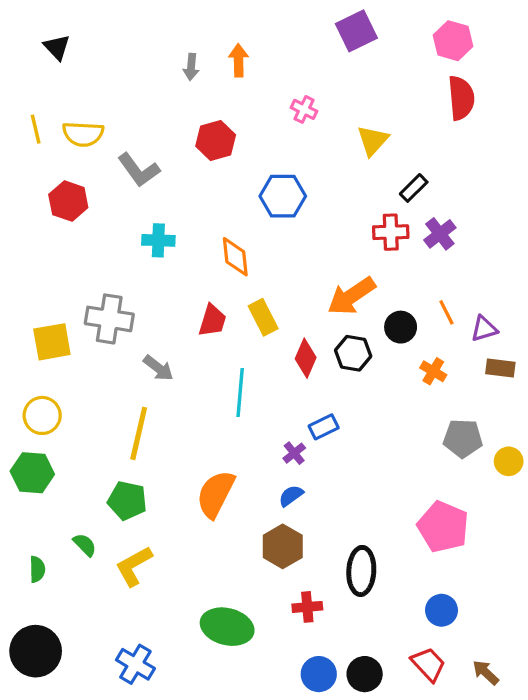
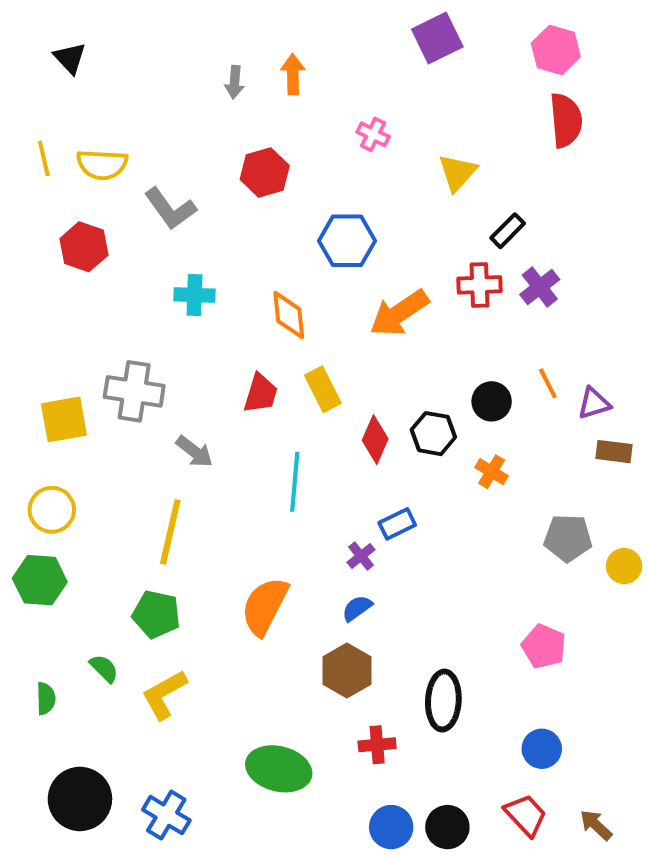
orange arrow: (351, 296) -> (399, 313), moved
orange cross: (433, 371) -> (492, 472), moved
pink pentagon: (443, 527) -> (544, 646), size x0.7
black circle: (36, 651) -> (80, 799), moved

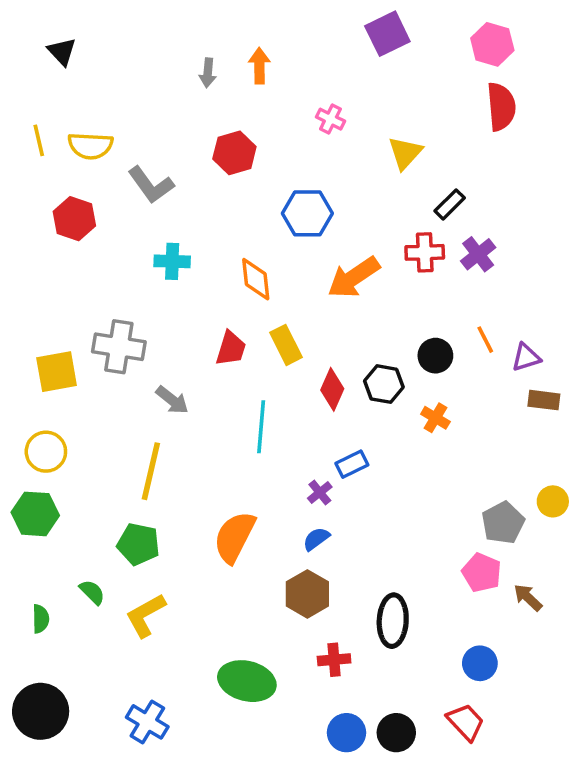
gray pentagon: (568, 538) -> (503, 523), moved, turned -30
black circle: (80, 799) -> (41, 711), moved
brown arrow: (596, 825) -> (528, 597), moved

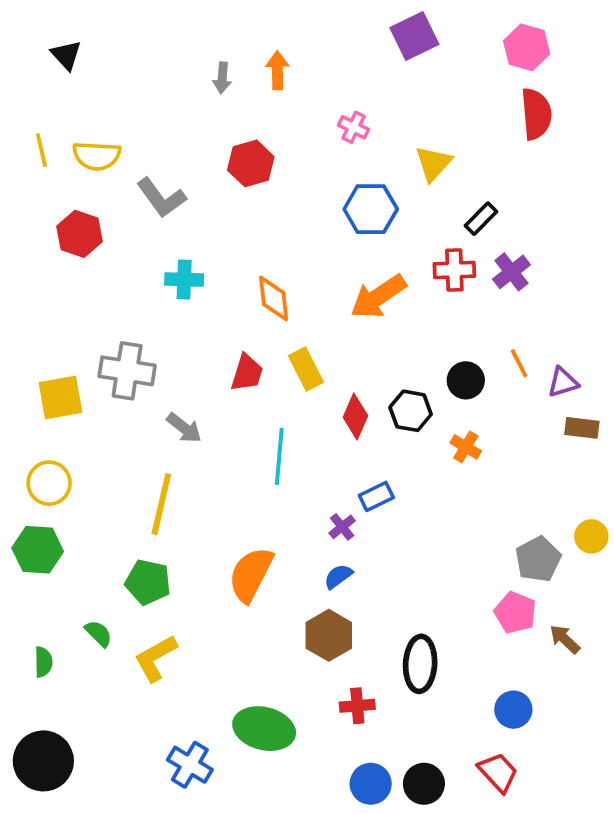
blue hexagon: (307, 213) -> (371, 209), moved
blue cross: (147, 722) -> (190, 765), moved

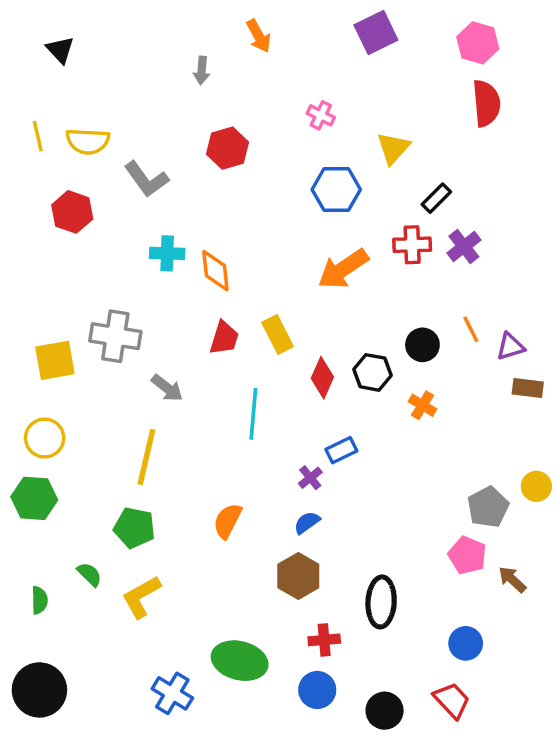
orange arrow: (277, 70) -> (259, 36), moved, turned 152
orange diamond: (274, 299) -> (215, 271), moved
orange semicircle: (251, 574) -> (228, 521), size x0.7
blue circle: (371, 784) -> (317, 690), moved

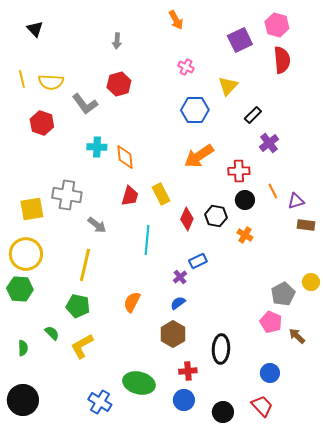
purple square: (376, 33) -> (240, 40), moved
orange arrow: (259, 36) -> (176, 20), moved
red hexagon: (228, 148) -> (119, 84), moved
red cross: (412, 245) -> (239, 171), moved
yellow circle: (45, 438) -> (26, 254), size x1.4

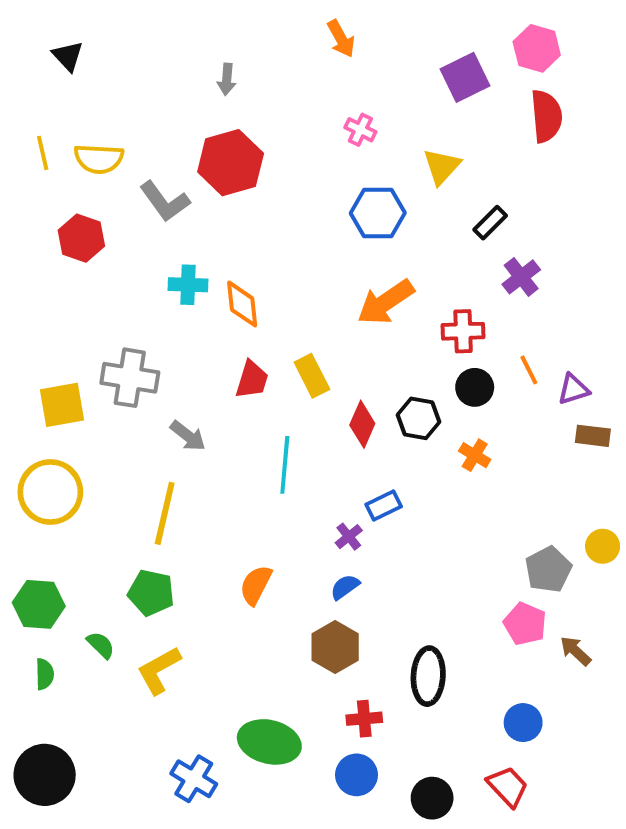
red hexagon: (119, 84) -> (231, 163), size x1.4
green hexagon: (20, 289) -> (39, 604), moved

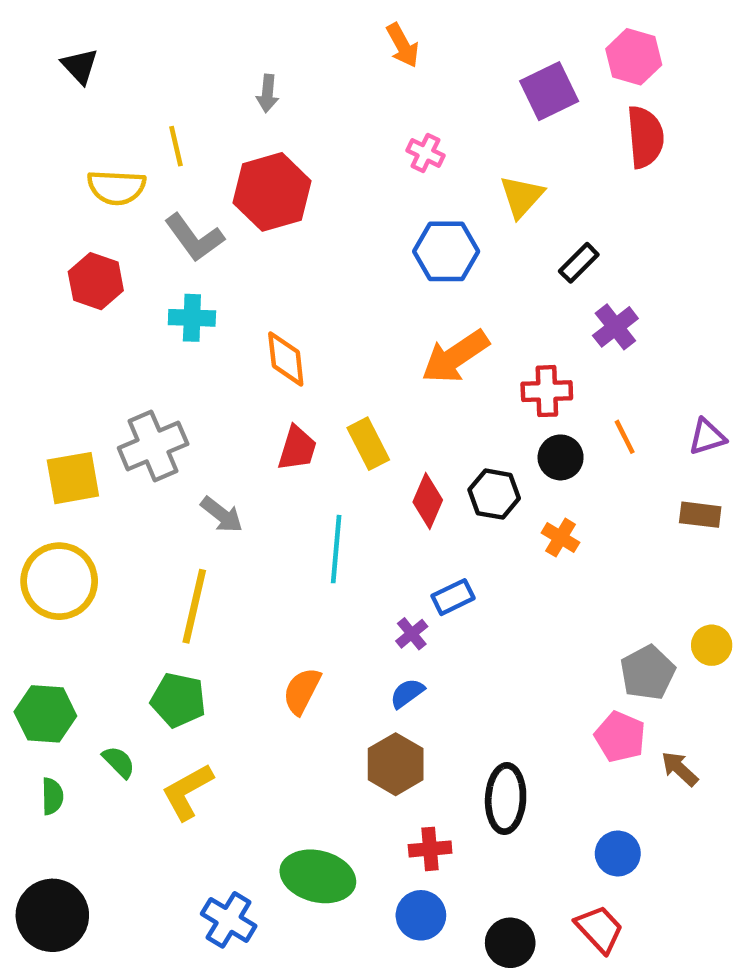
yellow line: (43, 153) -> (176, 146), moved
cyan cross: (188, 285) -> (192, 318), moved
gray cross: (130, 378) -> (153, 446), turned -32
purple triangle: (573, 389) -> (707, 437), moved

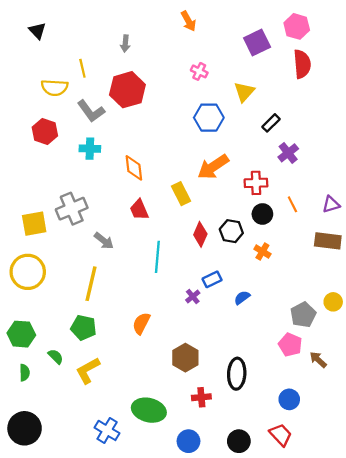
yellow rectangle: (368, 444) -> (181, 194), moved
red trapezoid: (297, 448) -> (139, 210), turned 140
brown rectangle: (700, 515) -> (328, 241), size x1.4
blue semicircle: (407, 693) -> (242, 298), moved
blue circle: (421, 915) -> (188, 441), moved

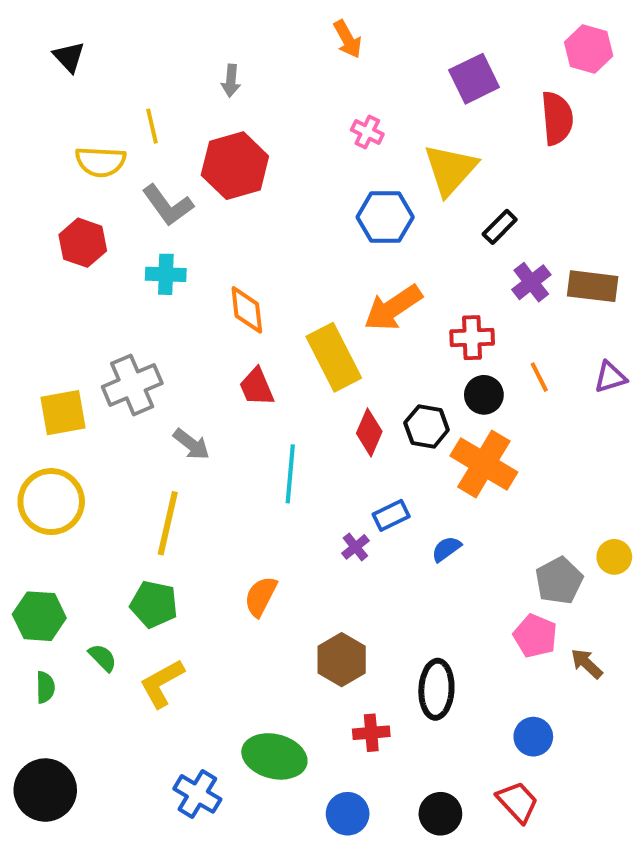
pink hexagon: (297, 26) -> (589, 49), moved
yellow triangle: (244, 92) -> (450, 170), size x1.4
yellow rectangle: (181, 194) -> (334, 357), size x1.5
brown rectangle: (328, 241) -> (593, 286), moved
orange cross: (262, 252) -> (484, 464), size x2.0

